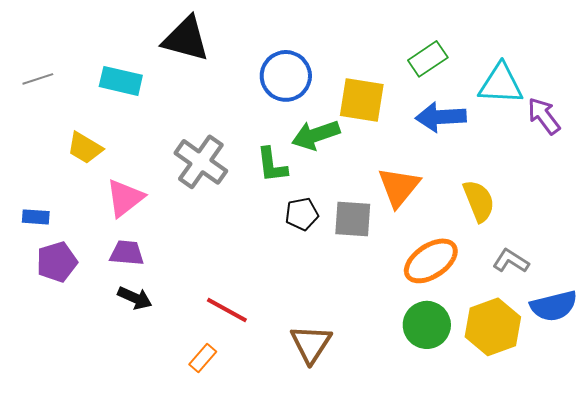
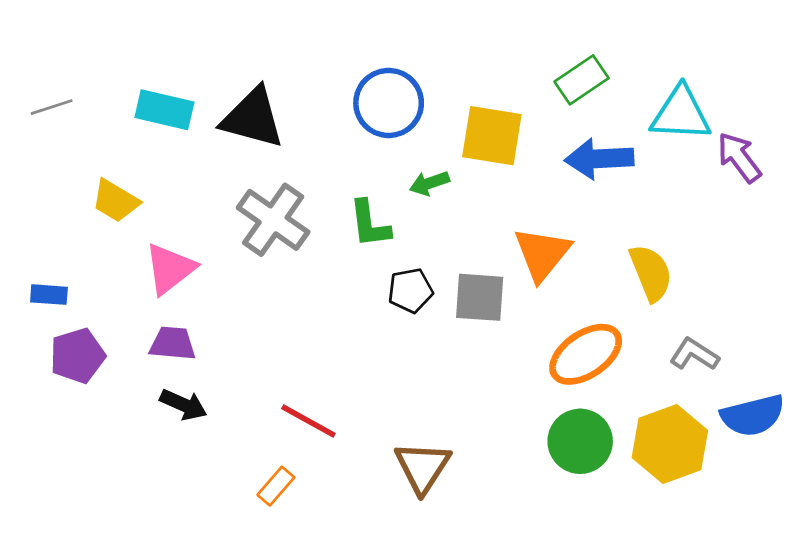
black triangle: (186, 39) -> (253, 118), moved
green arrow: (316, 135) -> (429, 183), size x0.6

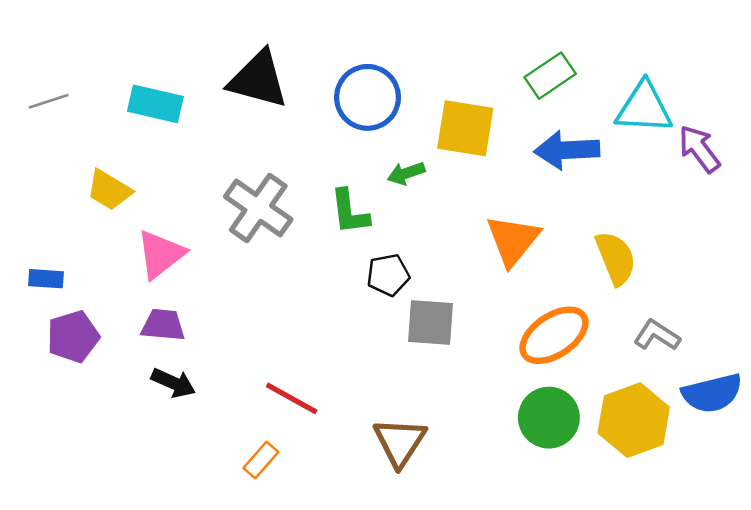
black triangle: (253, 118) -> (258, 79), moved
gray square: (480, 297) -> (431, 322), moved

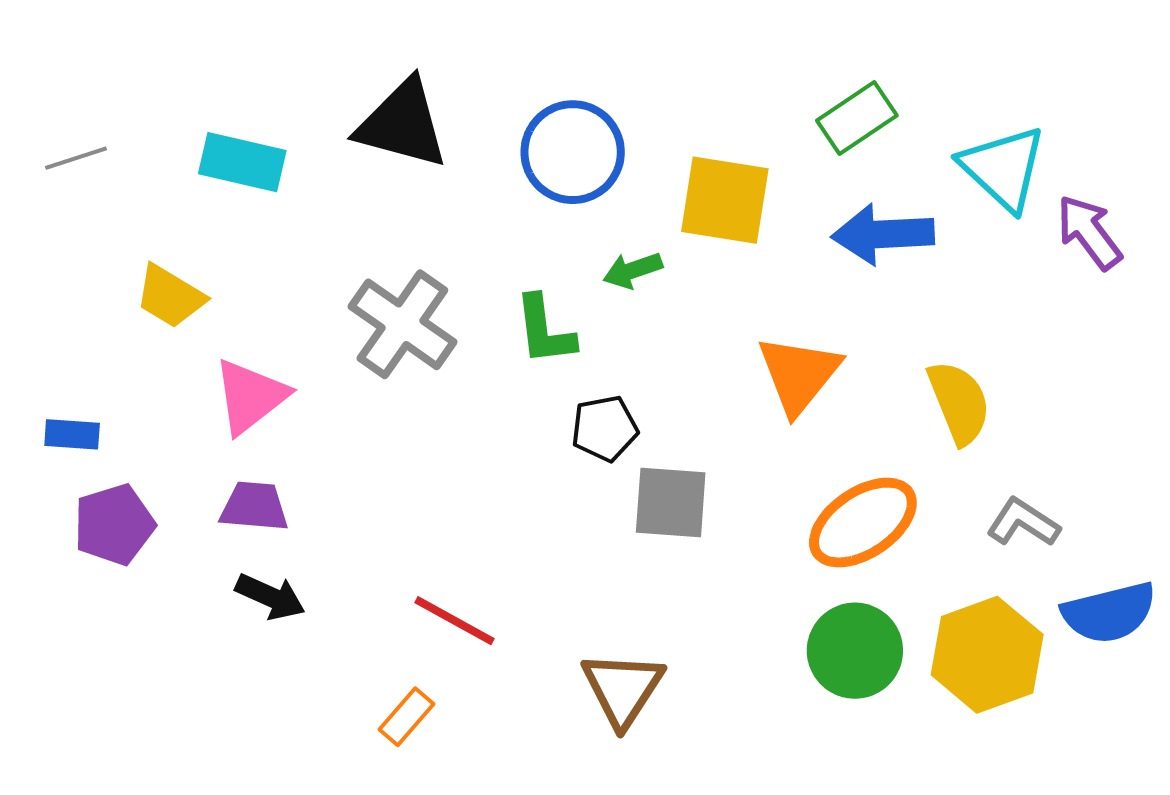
cyan triangle: (644, 108) -> (1003, 168), turned 40

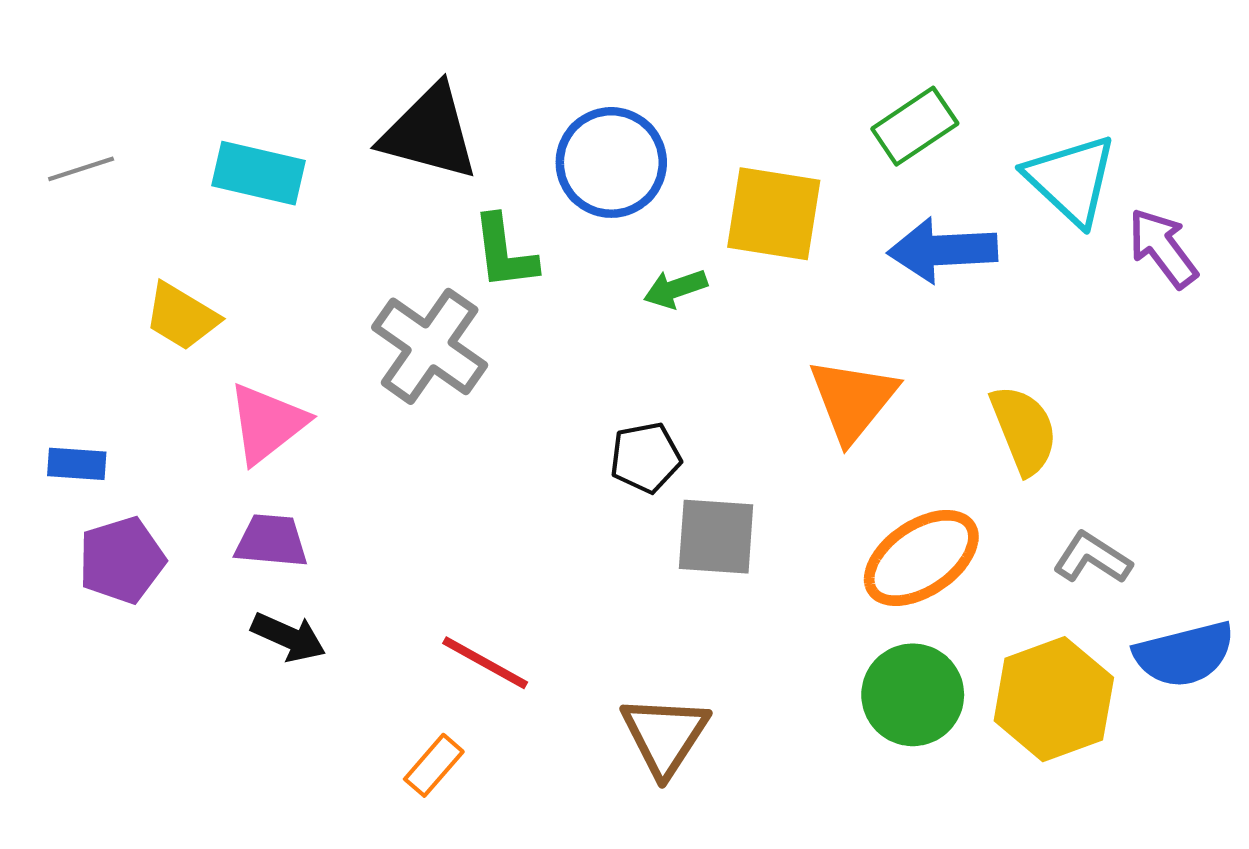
green L-shape: (545, 330) -> (504, 252), moved

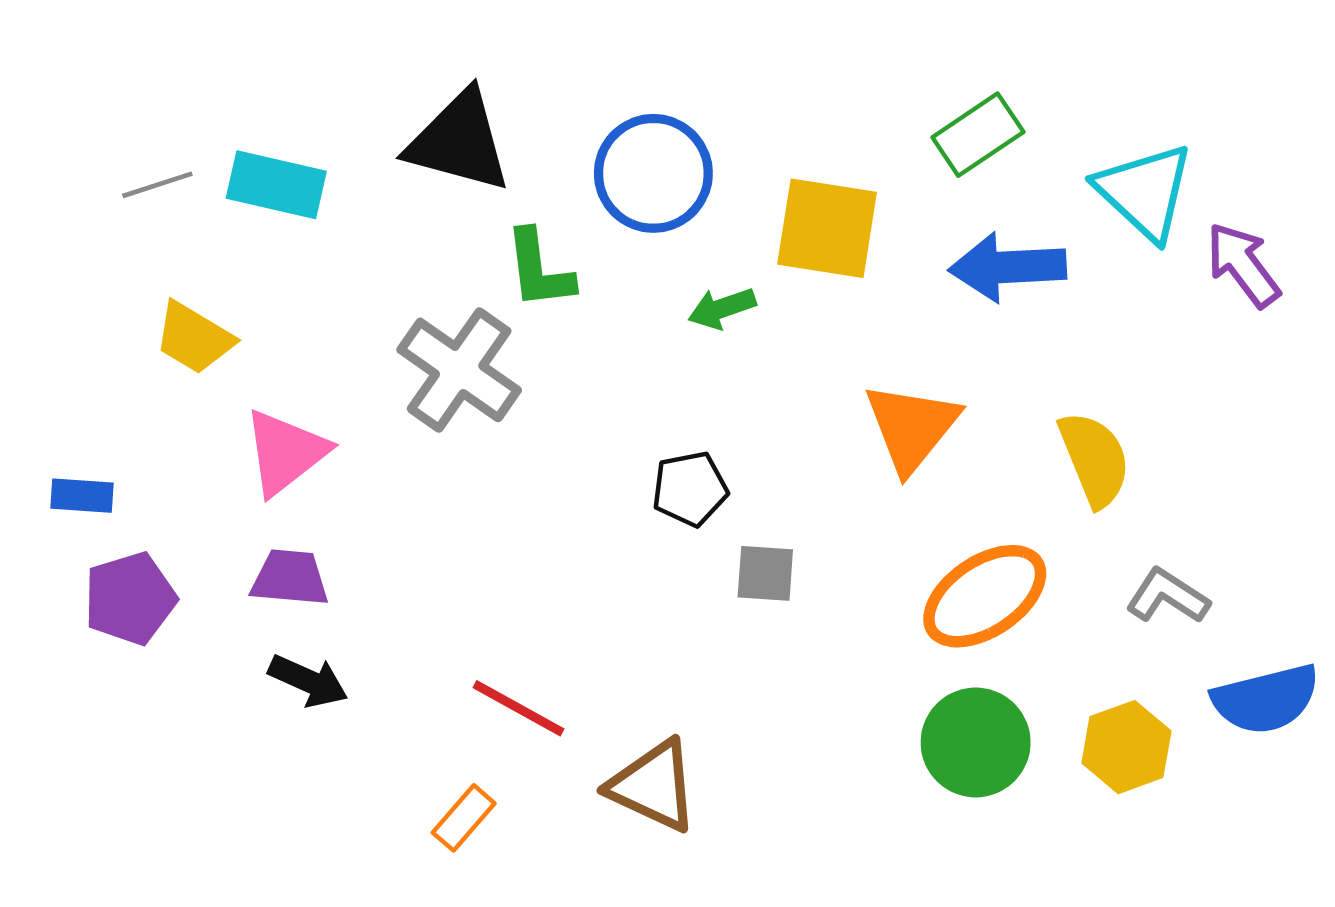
gray line: (81, 169) -> (157, 185), moved
gray square: (716, 537) -> (765, 573), size x0.7
yellow hexagon: (1054, 699) -> (1126, 747), size x0.7
brown triangle: (665, 735) -> (653, 786), moved, turned -38

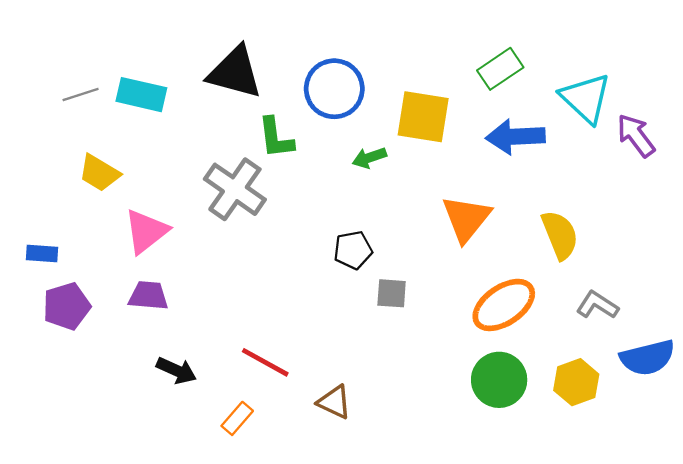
black arrow: (308, 681) -> (176, 370), moved
brown triangle: (653, 786) -> (334, 402), size x0.7

